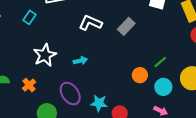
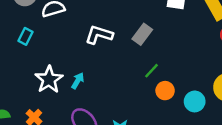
cyan arrow: (80, 61) -> (78, 81), moved, turned -40
green line: (160, 62) -> (151, 71), moved

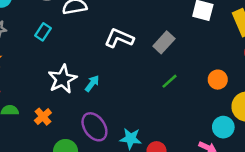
orange circle: (165, 91) -> (218, 80), moved
cyan circle: (195, 101) -> (223, 127), moved

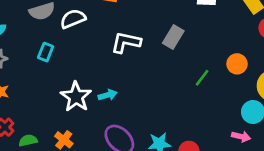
green line: (170, 81) -> (202, 78), moved
cyan arrow: (92, 83) -> (108, 95), turned 49

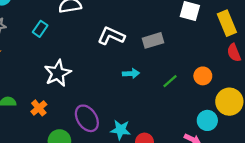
gray rectangle: (173, 37) -> (153, 40), turned 30
cyan arrow: (108, 95) -> (131, 73), moved

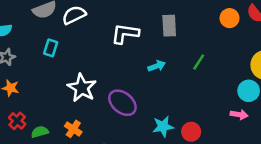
gray rectangle: (153, 40) -> (169, 26), turned -60
orange circle: (203, 76) -> (230, 18), moved
purple ellipse: (87, 118) -> (122, 103), moved

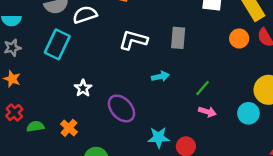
cyan rectangle: (51, 48) -> (57, 44), size x1.6
green line: (199, 62) -> (203, 88), moved
white star: (82, 88) -> (83, 88), size x0.6
pink arrow: (239, 115) -> (207, 112), moved

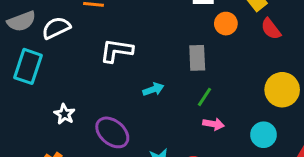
gray rectangle: (178, 38) -> (197, 58), moved
orange circle: (239, 38) -> (226, 24), moved
cyan circle: (248, 113) -> (264, 135), moved

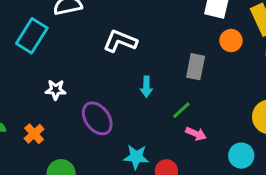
cyan arrow: (153, 89) -> (146, 87), turned 96
green line: (205, 97) -> (181, 110), moved
white star: (64, 114) -> (56, 90), turned 30

